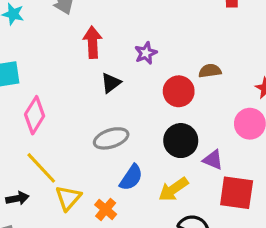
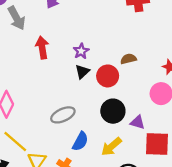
black triangle: (111, 83) -> (82, 72), moved

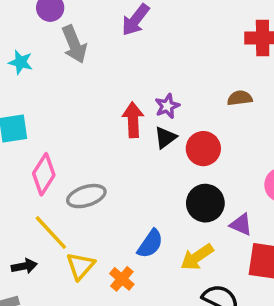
red arrow: (42, 48) -> (133, 120), moved
brown semicircle: (128, 59) -> (240, 98), moved
gray ellipse: (63, 115) -> (86, 196), moved

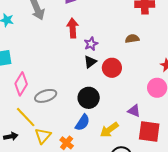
red arrow: (133, 120) -> (73, 28), moved
black circle: (205, 203) -> (89, 98), moved

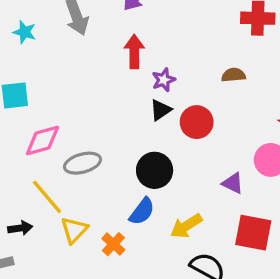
pink diamond: (21, 84) -> (42, 141), turned 40
purple triangle: (134, 111) -> (233, 183), moved

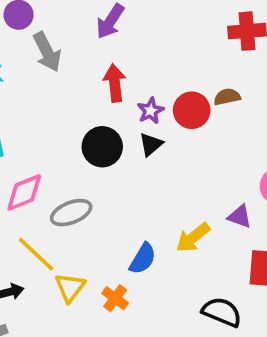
red circle: (197, 122) -> (192, 110), moved
black circle: (155, 170) -> (102, 147), moved
yellow arrow: (186, 226) -> (193, 237), moved

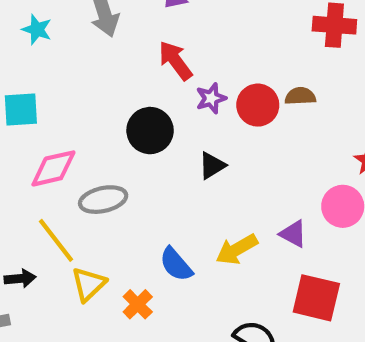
red arrow: (115, 83) -> (175, 61), turned -39
black triangle: (151, 144) -> (212, 166), moved
blue semicircle: (143, 259) -> (176, 264), turned 100

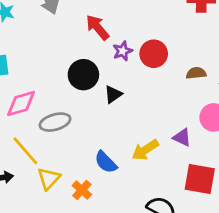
brown semicircle: (300, 96) -> (196, 73), moved
black triangle: (212, 166) -> (113, 94), moved

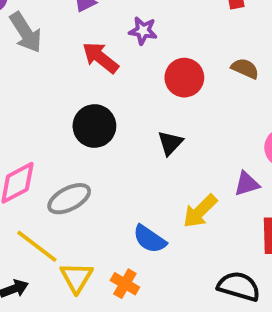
purple star: (123, 51) -> (143, 31), moved, turned -30
brown semicircle: (196, 73) -> (245, 68), moved, turned 42
black triangle: (113, 94) -> (170, 143), moved
purple triangle: (182, 137) -> (247, 184), turned -30

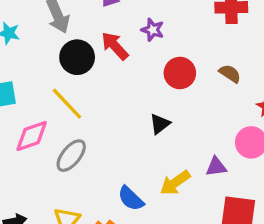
black circle: (94, 126) -> (77, 57), moved
gray ellipse: (69, 199) -> (71, 156), turned -32
yellow line: (37, 246) -> (67, 104), moved

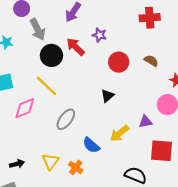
gray ellipse: (71, 156) -> (66, 119), moved

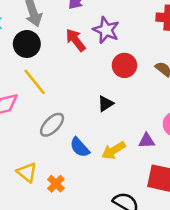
purple star: (100, 35) -> (106, 30), size x1.5
black circle: (51, 55) -> (27, 44), moved
blue semicircle: (91, 145) -> (80, 147), moved
yellow triangle: (50, 161) -> (27, 172), turned -36

